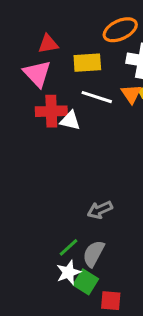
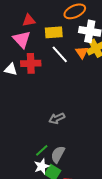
white line: (97, 97) -> (60, 54), turned 30
white triangle: (70, 121) -> (11, 69), moved
gray arrow: (100, 210) -> (57, 118), moved

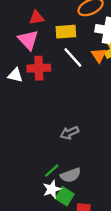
gray semicircle: (58, 154) -> (71, 175), turned -138

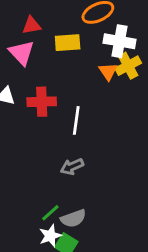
white line: (73, 58) -> (76, 120), moved, turned 50
red cross: (39, 68) -> (42, 102), moved

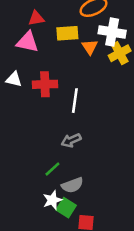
pink triangle: (21, 53) -> (27, 42), turned -35
orange triangle: (108, 71) -> (90, 47), moved
green line: (50, 213) -> (52, 169), moved

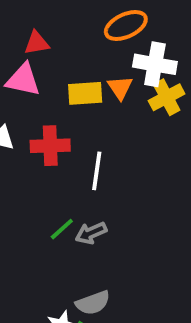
yellow rectangle: (67, 33) -> (85, 93), moved
green line: (52, 169) -> (62, 229), moved

